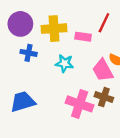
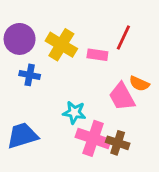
yellow cross: (54, 29) -> (61, 45), turned 35
cyan star: (64, 63) -> (74, 112), moved
brown cross: (104, 97) -> (118, 143), moved

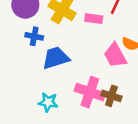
cyan star: (74, 112) -> (48, 102), moved
blue trapezoid: (22, 136) -> (56, 58), moved

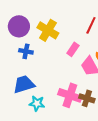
pink rectangle: (94, 19) -> (73, 49), moved, turned -64
blue trapezoid: (56, 58) -> (24, 84), moved

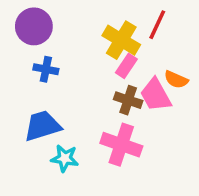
yellow cross: (48, 30) -> (121, 40), moved
brown cross: (87, 98) -> (128, 100), moved

